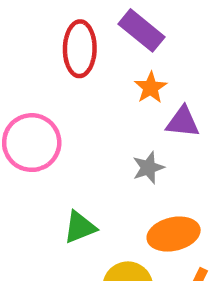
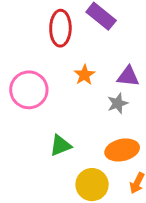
orange star: (151, 88) -> (84, 75), moved
gray star: (148, 168) -> (118, 103), moved

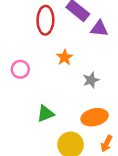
purple triangle: (128, 76) -> (99, 29), moved
pink circle: (29, 90) -> (20, 69), size x0.6

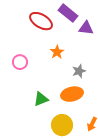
red ellipse: (45, 20) -> (41, 21), turned -60
orange ellipse: (95, 117) -> (72, 94), moved

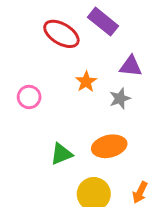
purple triangle: (86, 28) -> (131, 66), moved
gray star: (79, 71) -> (120, 99), moved

